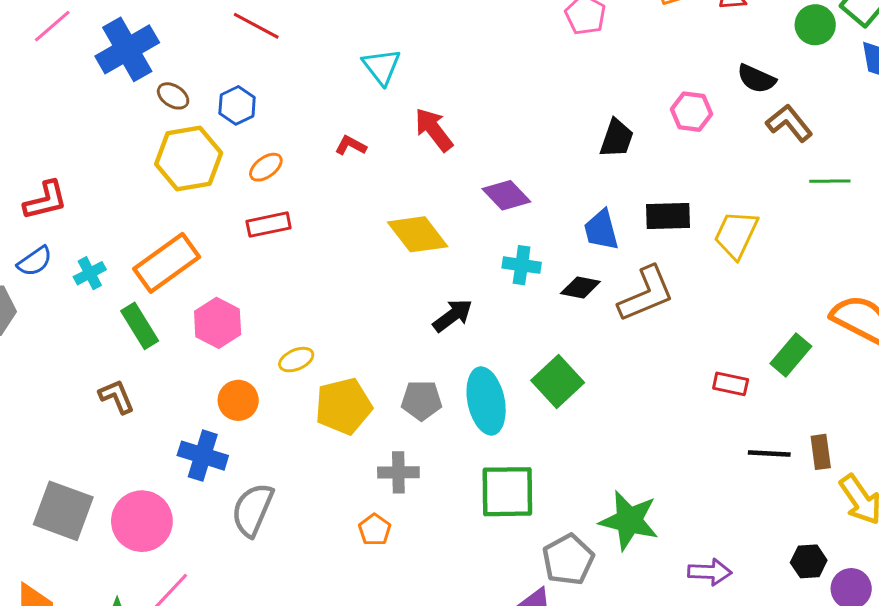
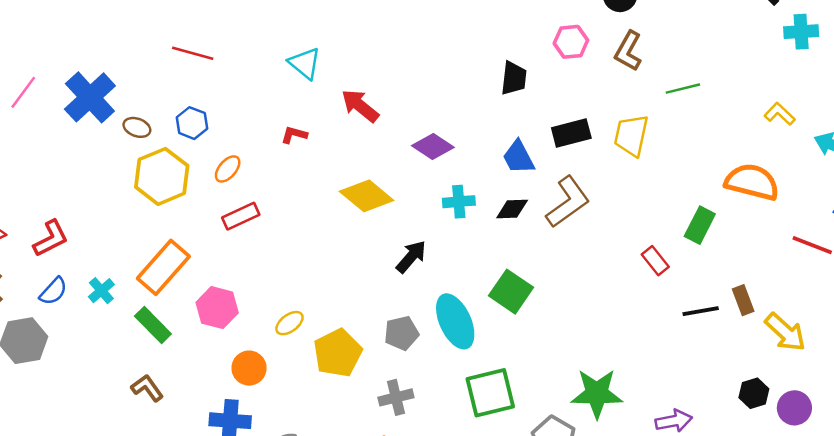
brown L-shape: (789, 123) -> (628, 51), moved, turned -99
green line: (830, 181) -> (683, 89), moved
red rectangle: (731, 384) -> (655, 261), turned 52

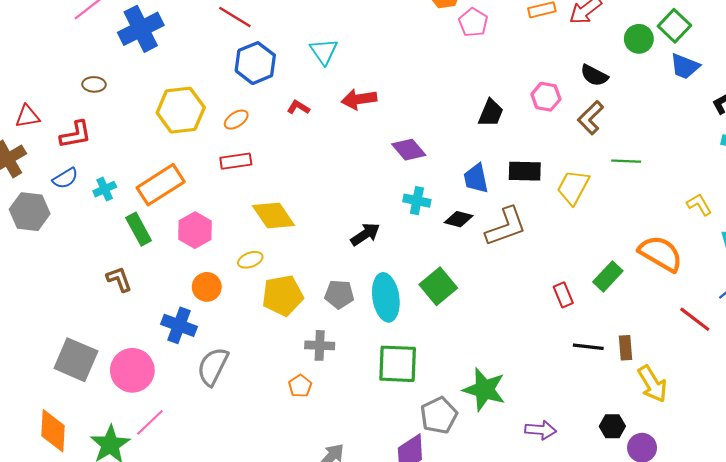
red arrow: (360, 106) -> (359, 99), turned -64
blue hexagon: (192, 123) -> (255, 63), moved, size x1.5
brown ellipse: (137, 127) -> (94, 84), moved, turned -35
yellow diamond: (367, 196) -> (273, 215), moved

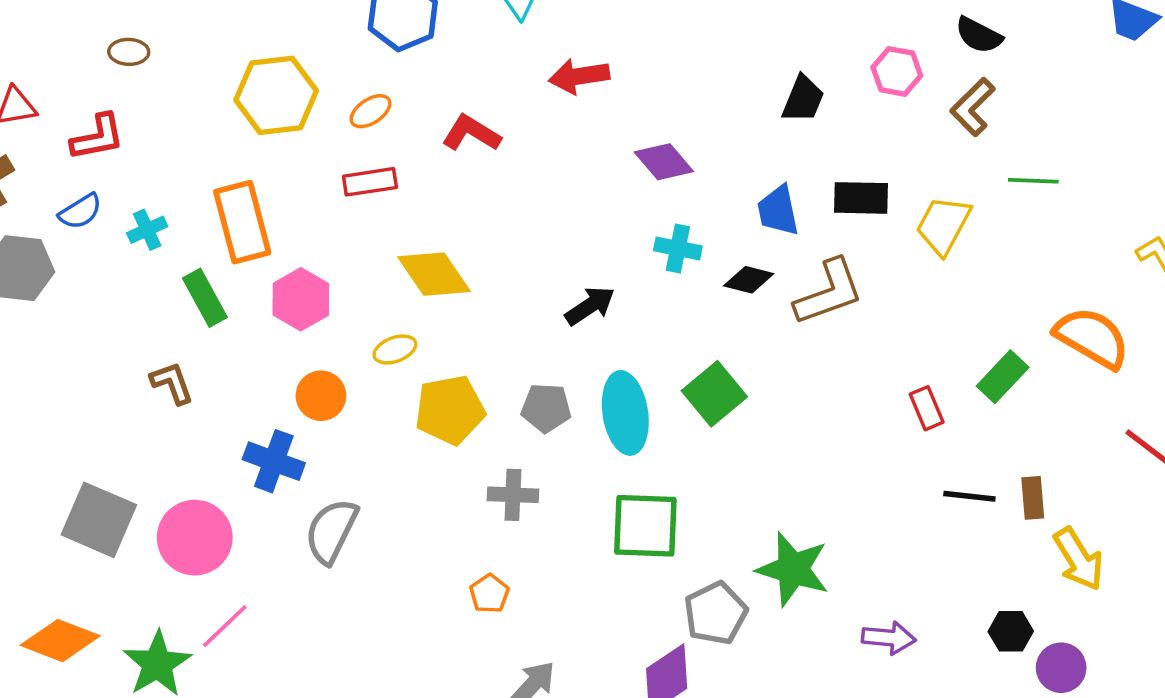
red L-shape: (298, 107) -> (471, 133), moved, size x1.5
orange rectangle: (161, 185) -> (242, 222), turned -72
orange pentagon: (300, 386) -> (489, 594), moved
orange diamond: (53, 431) -> (60, 641), turned -72

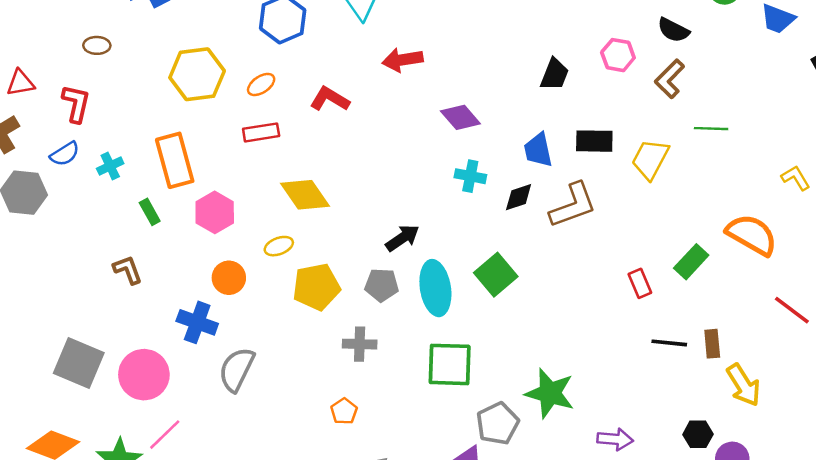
red L-shape: (98, 137) -> (76, 103), turned -66
black diamond: (749, 280) -> (519, 197), turned -32
green rectangle: (205, 298) -> (150, 212), size x0.7
black arrow: (590, 306) -> (402, 238), moved

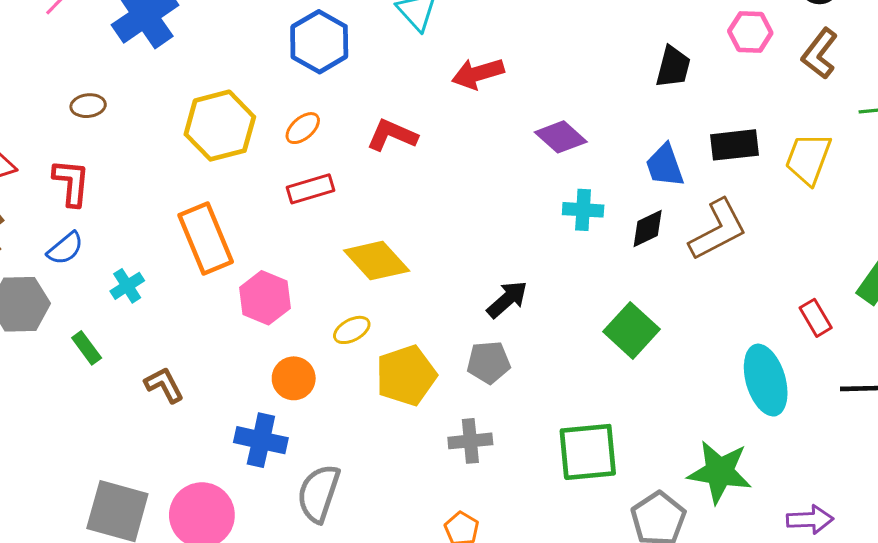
cyan cross: (110, 166) -> (127, 286), moved
green rectangle: (150, 212) -> (87, 348), moved
cyan ellipse: (435, 288) -> (766, 380), moved

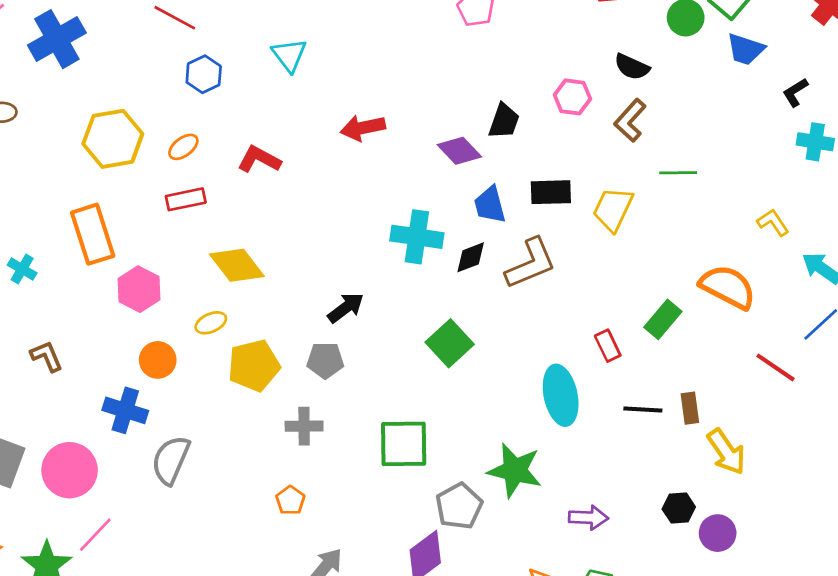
blue hexagon: (319, 42) -> (204, 74), size x0.7
red arrow: (478, 74) -> (363, 128), moved
purple diamond: (561, 137) -> (459, 151), moved
cyan cross: (583, 210) -> (417, 237), size x1.5
cyan cross: (127, 286) -> (22, 269), turned -32

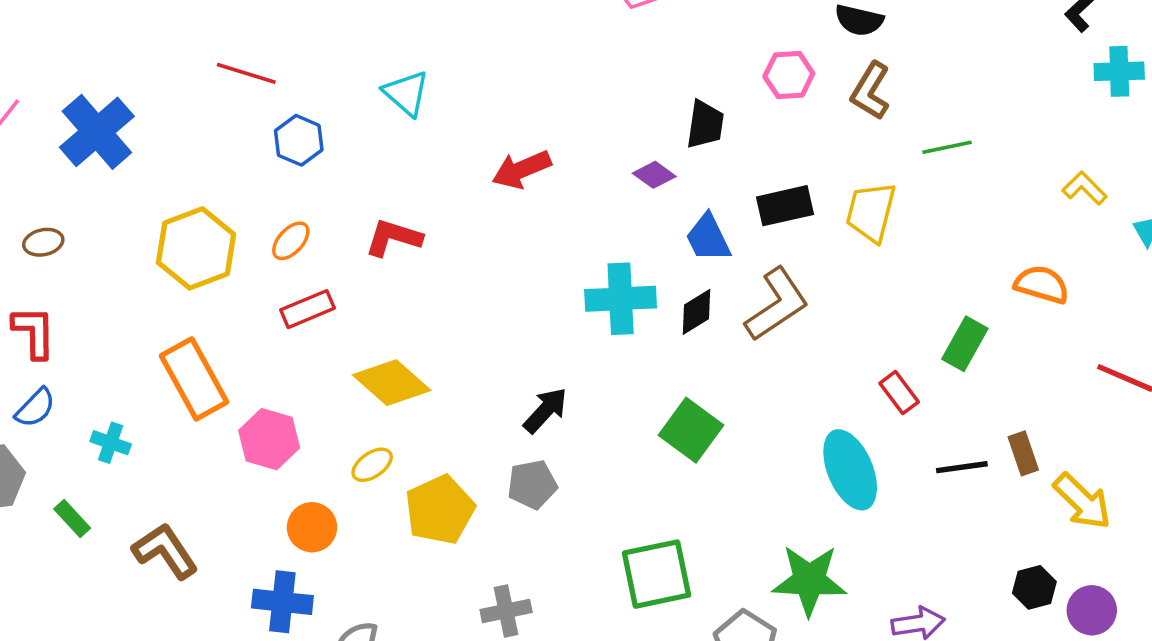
purple diamond: (459, 151) -> (654, 175), size x0.7
orange semicircle: (728, 287) -> (1042, 284), size x0.7
brown L-shape: (47, 356) -> (165, 551), size x1.4
gray cross: (304, 426) -> (506, 611), moved

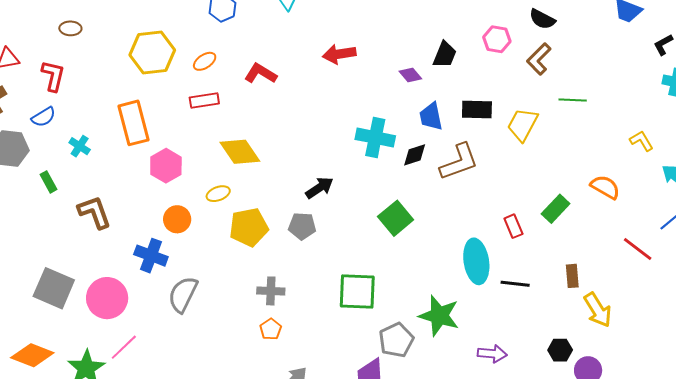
black line: (962, 467) -> (515, 284), moved

